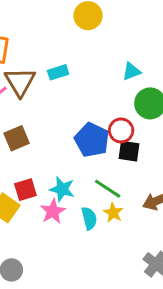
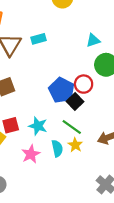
black square: (129, 151) -> (75, 102), moved, turned 35
pink star: (53, 211) -> (31, 154), moved

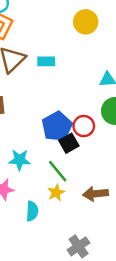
cyan star: (38, 126) -> (20, 160), turned -30
cyan semicircle: (57, 148) -> (32, 211), moved

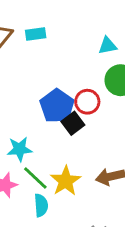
green line: (58, 171) -> (35, 178), moved
yellow star: (56, 193) -> (66, 181), size x1.5

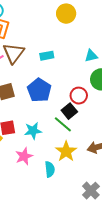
cyan rectangle: (36, 34) -> (47, 56), moved
blue pentagon: (57, 106) -> (39, 90), moved
green line: (35, 178) -> (63, 124), moved

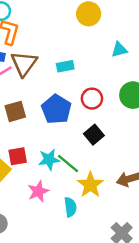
cyan triangle: (91, 56) -> (119, 50), moved
red circle: (79, 96) -> (92, 99), moved
green line: (63, 124) -> (68, 164), moved

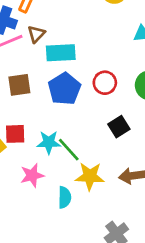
brown triangle: (24, 64) -> (36, 34), size x0.6
cyan rectangle: (65, 66) -> (61, 53), moved, size x1.5
black square: (94, 135) -> (119, 127), moved
yellow star: (90, 185) -> (90, 176), turned 30

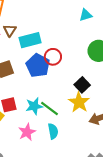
red circle: (105, 83) -> (53, 57), moved
yellow star: (90, 176) -> (79, 102), moved, turned -30
cyan semicircle: (65, 197) -> (53, 131), moved

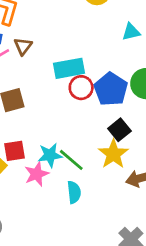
cyan rectangle: (30, 40) -> (69, 68), moved
blue pentagon: (38, 65) -> (111, 89), moved
pink star: (27, 132) -> (37, 174), moved

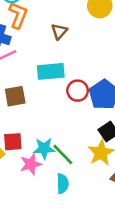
brown triangle: (23, 46) -> (59, 31), moved
cyan rectangle: (69, 68) -> (51, 71), moved

